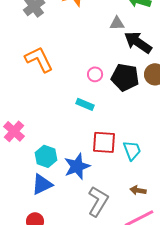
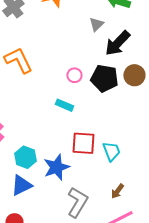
gray triangle: (117, 23) -> (96, 24), turned -42
black arrow: (138, 42) -> (117, 43), turned -80
brown arrow: (138, 190) -> (117, 191), turned -63

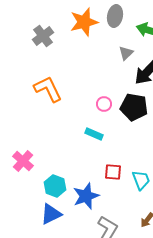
red square: (83, 143) -> (113, 172), size x0.7

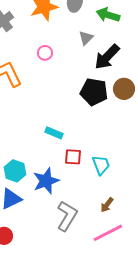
pink circle: (104, 104) -> (45, 53), moved
cyan rectangle: (94, 134) -> (54, 133), moved

